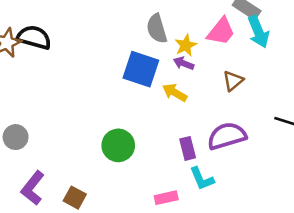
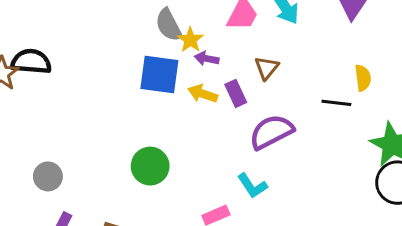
yellow star: (186, 45) -> (190, 40), moved
gray circle: (16, 137) -> (48, 176), moved
purple rectangle: (188, 148) -> (236, 93), moved

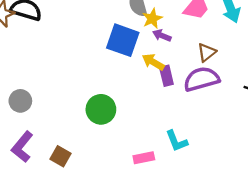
purple rectangle: (236, 93) -> (166, 76), moved
purple semicircle: (271, 132) -> (201, 79), moved

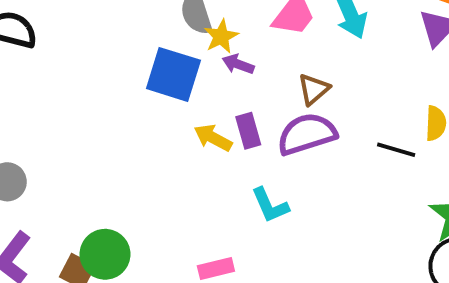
yellow arrow: (153, 62) -> (213, 138), moved
green circle: (101, 109) -> (105, 254), moved
cyan L-shape: (177, 141) -> (270, 205), moved

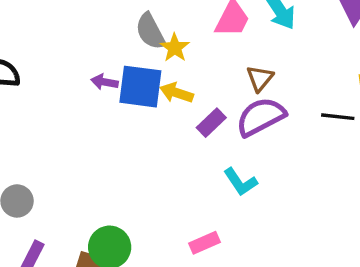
purple arrow: (238, 64) -> (104, 82), moved
purple rectangle: (248, 131) -> (211, 123), turned 72
yellow arrow: (213, 138) -> (177, 93), moved

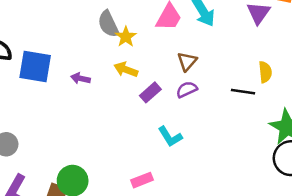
purple arrow: (104, 82) -> (80, 78), moved
blue square: (140, 87) -> (35, 67), moved
purple semicircle: (261, 117) -> (187, 90), size x0.6

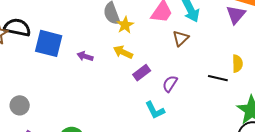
brown triangle: (187, 61) -> (181, 38), moved
purple semicircle: (187, 90) -> (170, 84), moved, turned -36

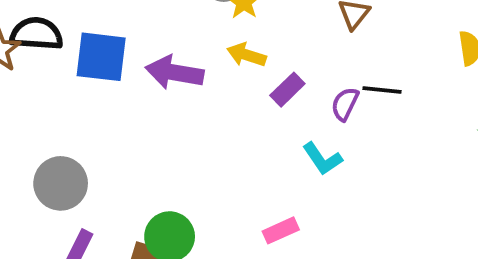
purple arrow: (85, 56) -> (174, 72), size x1.8
black line: (218, 78) -> (382, 90), moved
gray circle: (20, 105) -> (61, 183), size x1.4

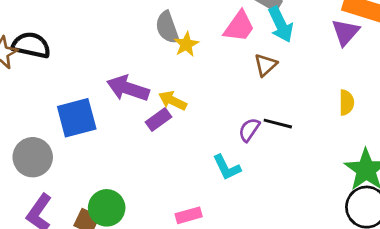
yellow arrow: (246, 55) -> (173, 101), moved
blue square: (101, 57) -> (77, 118), moved, turned -30
purple rectangle: (287, 90) -> (159, 120), moved

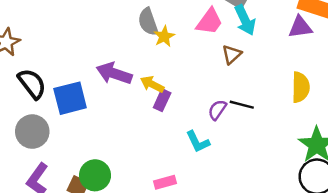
purple triangle: (345, 32) -> (300, 27), turned 40
black semicircle: (31, 45) -> (32, 84), moved, turned 40
yellow semicircle: (346, 103) -> (301, 87), size x1.4
purple rectangle: (159, 120) -> (162, 100), moved, turned -30

